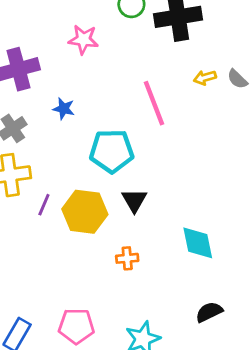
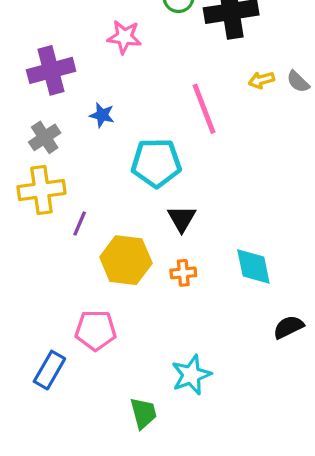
yellow hexagon: (85, 212) -> (126, 260), moved
orange cross: (127, 258) -> (183, 273), moved
black semicircle: (209, 312) -> (288, 327), moved
pink pentagon: (76, 326) -> (96, 330), moved

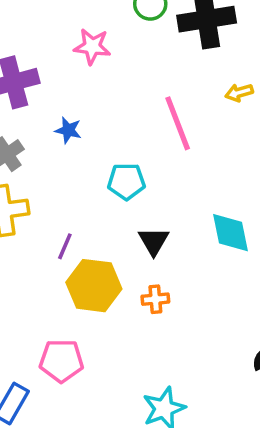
cyan pentagon: (156, 163) -> (126, 181), size x0.7
purple line: (80, 223) -> (65, 246), moved
cyan diamond: (253, 266) -> (231, 233), moved

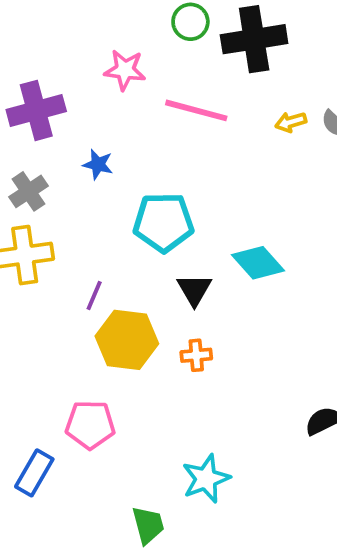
pink line: (178, 123) -> (196, 110), moved, turned -54
cyan pentagon: (126, 181) -> (163, 222), size x1.4
cyan diamond: (231, 233) -> (258, 263), moved, turned -30

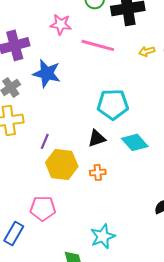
blue star: (98, 164) -> (47, 73), size x1.8
cyan pentagon: (163, 222) -> (113, 104), moved
cyan diamond: (258, 263) -> (135, 142), moved
black triangle: (194, 290) -> (97, 138), turned 42

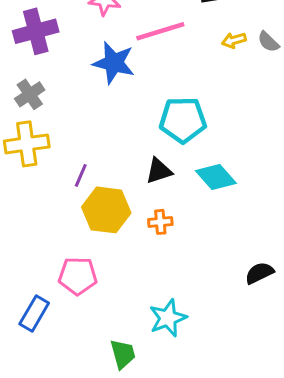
pink line: (98, 45) -> (160, 31), turned -32
blue star: (47, 73) -> (114, 63), moved

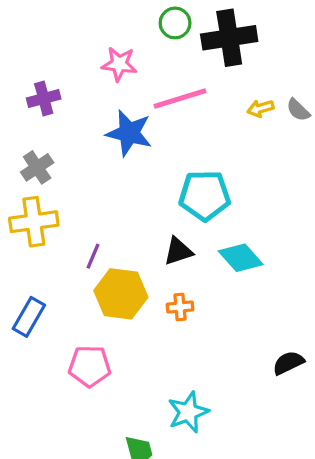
purple cross: (36, 31) -> (44, 99), size x0.7
blue rectangle: (34, 313) -> (29, 317), moved

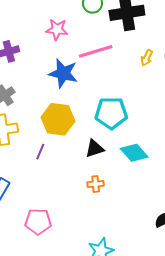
yellow arrow: (260, 108) -> (147, 58), turned -49
yellow hexagon: (121, 294) -> (58, 119), moved

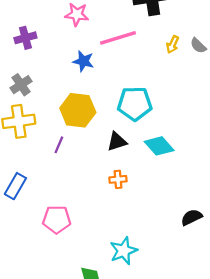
blue star: (63, 73) -> (83, 61), size x0.7

